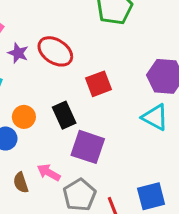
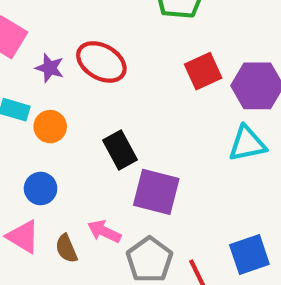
red square: (98, 84) -> (203, 71), moved
orange circle: (24, 117) -> (50, 127), moved
cyan triangle: (155, 117) -> (247, 144), turned -36

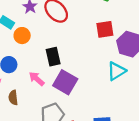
cyan triangle: (247, 144) -> (116, 71), turned -36
pink arrow: (104, 231) -> (37, 79), moved

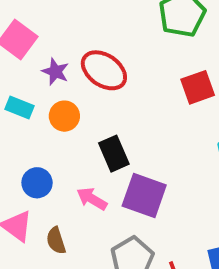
orange circle: (22, 36) -> (64, 116), moved

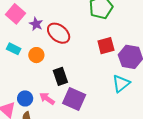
purple star: (55, 72) -> (36, 24), moved
blue circle: (37, 183) -> (25, 98), moved

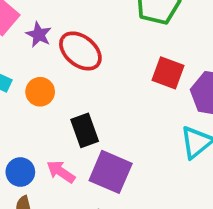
red square: (106, 46) -> (168, 73), turned 36

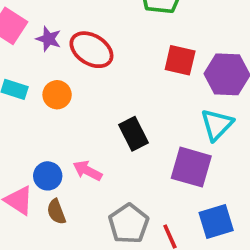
black rectangle: (85, 130) -> (134, 134), moved
purple square: (111, 172) -> (191, 167), moved

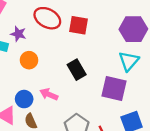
purple star: (48, 39) -> (18, 34), moved
red square: (180, 60) -> (78, 25), moved
orange circle: (57, 95) -> (29, 60), moved

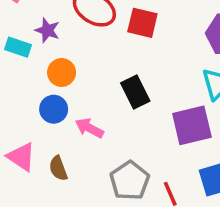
purple square: (114, 89) -> (192, 125), turned -30
blue circle: (24, 99) -> (54, 109), moved

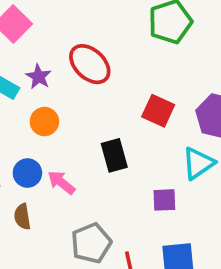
red square: (142, 23) -> (158, 111), moved
blue circle: (54, 109) -> (27, 173), moved
purple square: (192, 125) -> (164, 200), size x0.6

